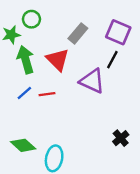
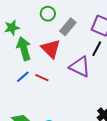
green circle: (31, 19) -> (48, 14), moved
red line: (47, 94) -> (42, 78), turned 32

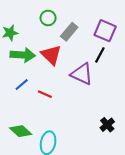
green arrow: (24, 49) -> (23, 55), turned 110
red line: (42, 78) -> (45, 94), moved

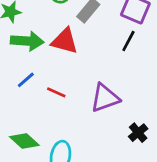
red triangle: (51, 55) -> (65, 41), turned -30
purple triangle: (82, 74) -> (105, 98), moved, turned -45

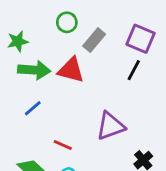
red line: (56, 92) -> (63, 145), moved

